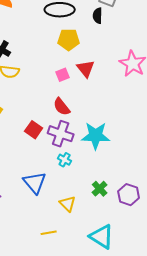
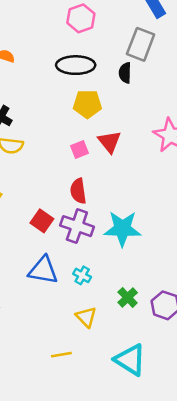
red semicircle: (62, 107) -> (78, 191), turned 30
cyan cross: (65, 160) -> (82, 275), moved
blue triangle: (35, 183) -> (43, 270), moved, turned -40

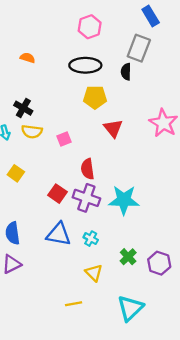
pink square: (80, 149) -> (64, 139), moved
cyan triangle: (130, 360) -> (130, 308), turned 44

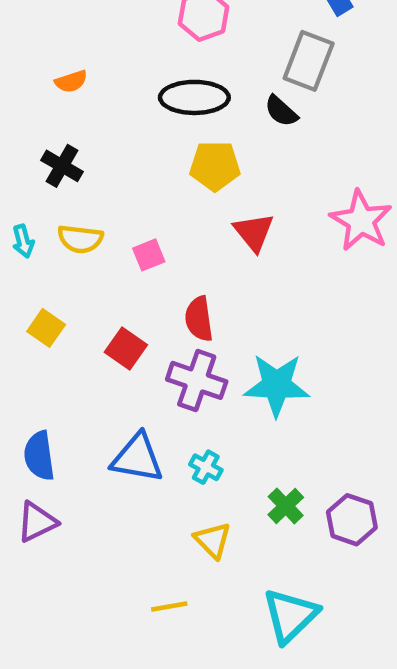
orange semicircle: (28, 58) -> (71, 81), turned 144
black semicircle: (126, 72) -> (281, 111), turned -49
black cross: (23, 108) -> (62, 166), moved
red square: (58, 194) -> (126, 348), moved

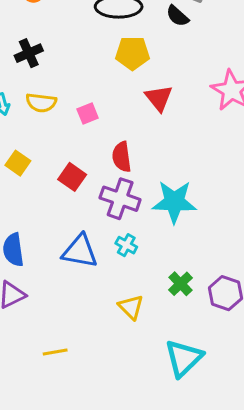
black cross: (62, 166) -> (29, 53), turned 36
cyan cross: (206, 467) -> (126, 245), moved
yellow line: (169, 606) -> (55, 352), moved

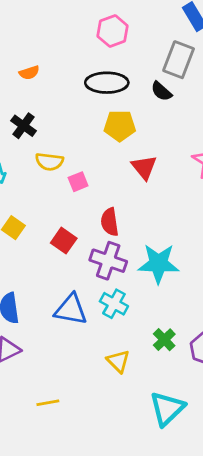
black cross: (29, 53) -> (24, 126), turned -30
yellow semicircle: (41, 103) -> (49, 162), moved
cyan cross: (126, 245) -> (114, 304), size x1.4

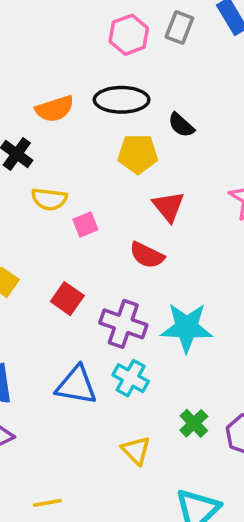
gray rectangle: (179, 60) -> (179, 27), moved, size x0.7
orange semicircle: (29, 73) -> (55, 109), moved, size x1.5
black semicircle: (161, 91) -> (181, 125), moved
red semicircle: (110, 222) -> (147, 255), moved, turned -56

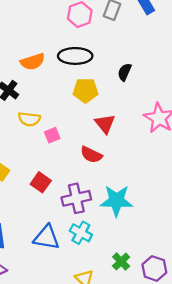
black semicircle: (181, 125) -> (125, 72), moved, turned 72
purple cross: (123, 324) -> (76, 198), turned -32

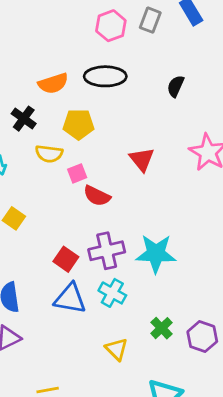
black semicircle: (125, 72) -> (176, 86), moved
yellow pentagon: (85, 90) -> (79, 124), moved
red semicircle: (91, 155) -> (97, 196), moved
red square: (41, 182) -> (66, 259), moved

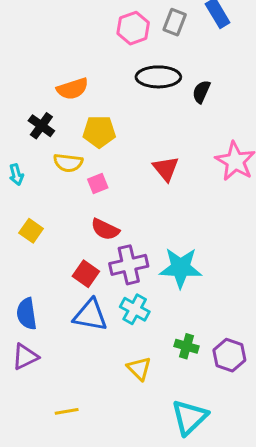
black ellipse: (105, 76) -> (158, 77), moved
red semicircle: (97, 196) -> (105, 229), moved
green cross: (162, 328) -> (186, 346), turned -30

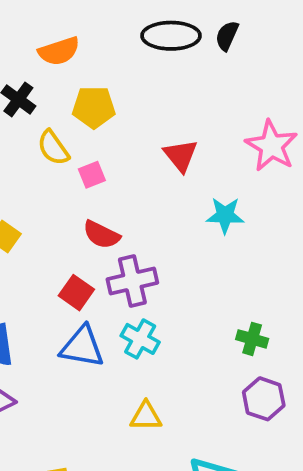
black semicircle: (201, 92) -> (227, 36), moved
yellow semicircle: (68, 163) -> (53, 148), turned 48
cyan star: (181, 268) -> (225, 215), moved, size x0.7
green cross: (186, 346) -> (252, 339), moved
yellow triangle: (139, 368) -> (146, 416), turned -45

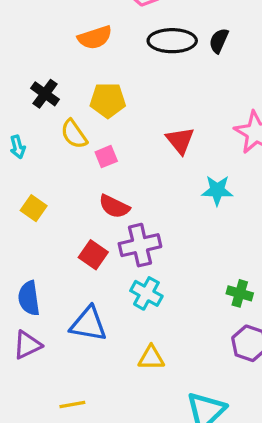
orange semicircle: (59, 51) -> (95, 37), moved
blue triangle: (82, 347) -> (88, 324), moved

